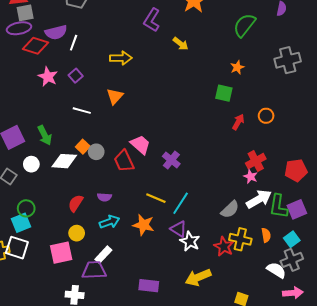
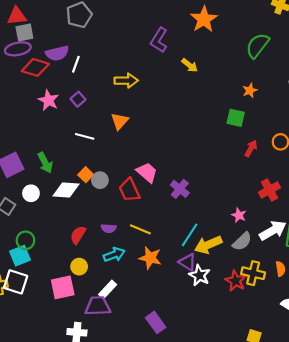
pink star: (251, 176) -> (239, 215), moved
yellow line: (156, 198) -> (140, 229), moved
yellow arrow: (198, 277) -> (208, 245), moved
purple rectangle: (149, 286) -> (156, 322), turned 48

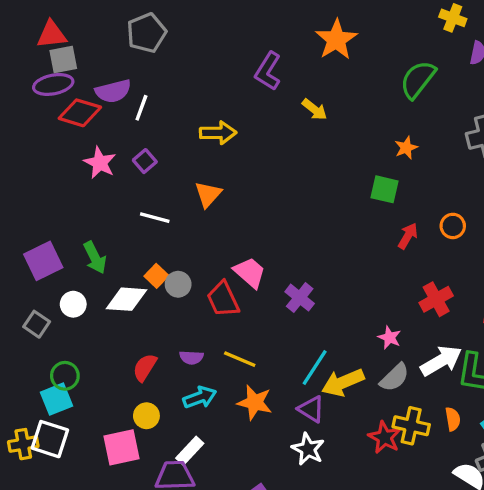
white star: (199, 275) -> (308, 449), moved

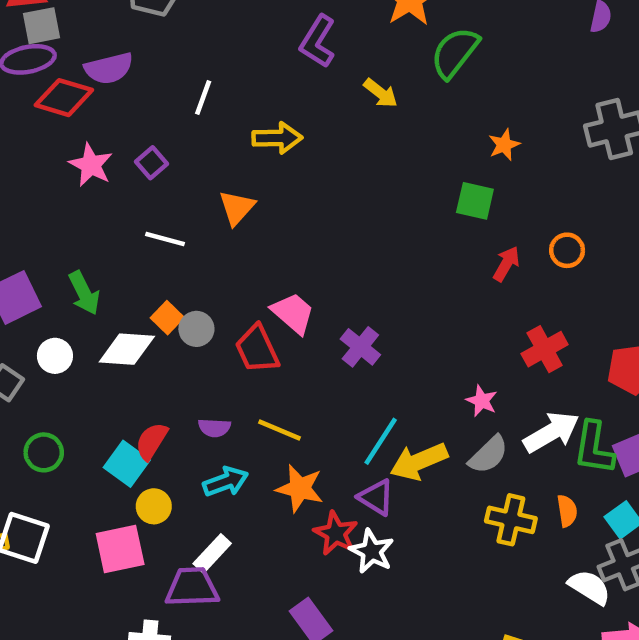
green semicircle: (418, 79) -> (455, 53), moved
white line: (141, 108) -> (203, 98), moved
yellow arrow: (218, 133) -> (277, 138), moved
cyan square: (57, 399) -> (127, 464), moved, turned -32
red star: (385, 437) -> (336, 533), moved

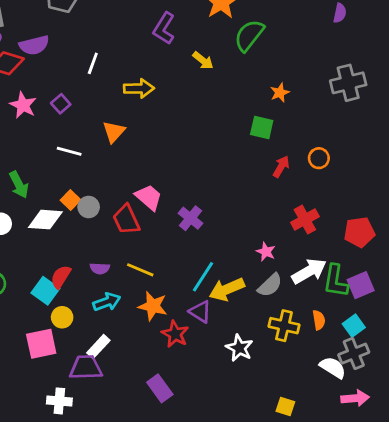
white star: (372, 551) -> (239, 348), moved

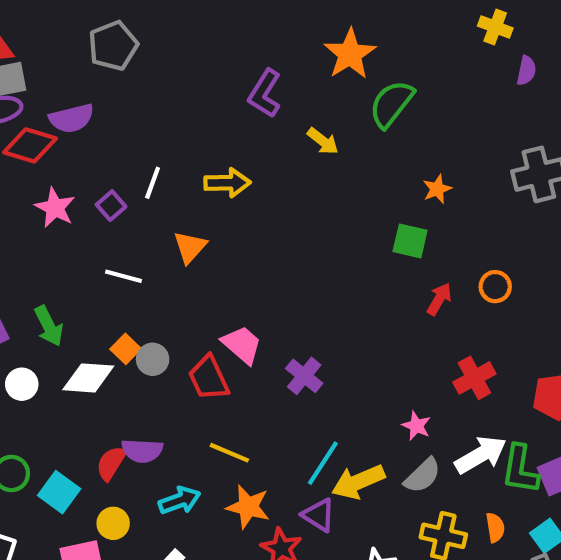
white line: (93, 63) -> (153, 183), moved
purple semicircle: (100, 268) -> (142, 451), moved, size x1.4
cyan square: (45, 291) -> (59, 492), moved

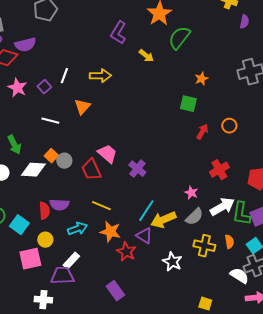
red semicircle: (111, 463) -> (44, 211), turned 144

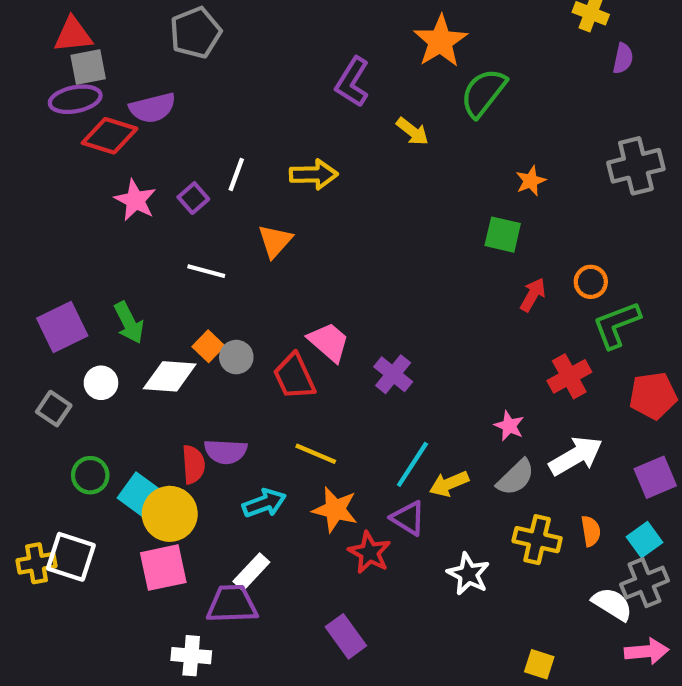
green L-shape: (241, 214) -> (617, 325), moved, turned 60
yellow arrow: (163, 220) -> (449, 484), size x0.7
yellow circle: (45, 240) -> (170, 514), moved, size x1.6

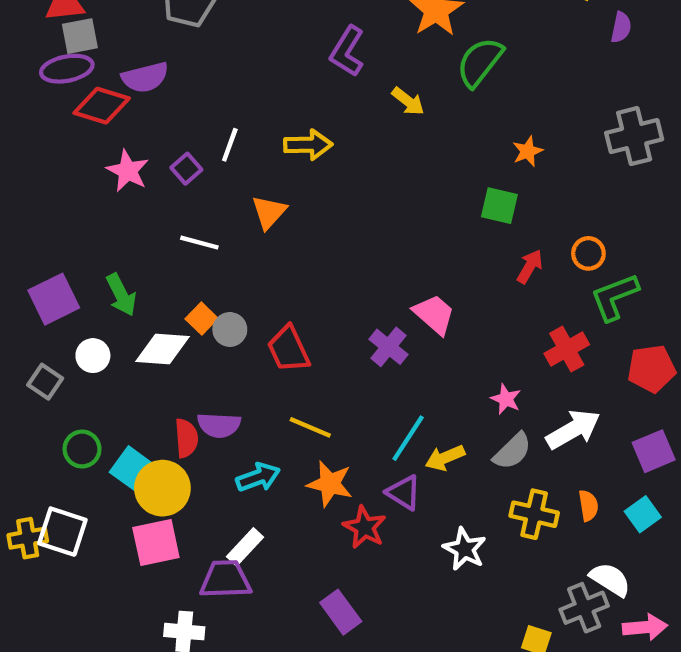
pink trapezoid: (329, 342) -> (434, 314), moved
gray cross: (644, 583) -> (584, 608), moved

